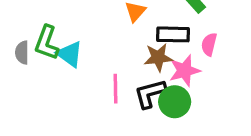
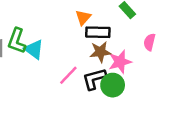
black rectangle: (173, 34) -> (98, 32), moved
pink semicircle: (209, 44) -> (149, 42), moved
pink line: (116, 89) -> (68, 75), turned 45

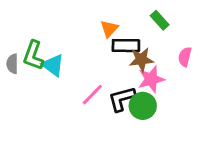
brown star: (100, 52) -> (141, 60), moved

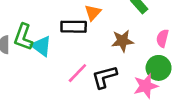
black rectangle: (126, 46) -> (74, 27), moved
pink star: (151, 79) -> (146, 86), moved
green circle: (143, 106) -> (159, 68), moved

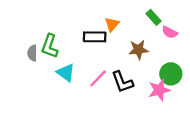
pink semicircle: (162, 38) -> (170, 32), moved, turned -77
cyan triangle: (41, 46) -> (66, 73), moved
black L-shape: (104, 77) -> (122, 82), turned -95

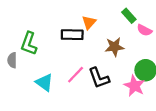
gray semicircle: (32, 53) -> (12, 60), moved
cyan triangle: (66, 73) -> (44, 82), moved
pink star: (159, 90) -> (134, 86), turned -30

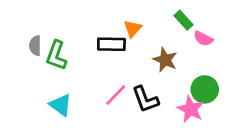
brown star: (114, 47) -> (165, 60), turned 30
gray semicircle: (12, 60) -> (35, 46), moved
cyan triangle: (44, 82) -> (61, 105), moved

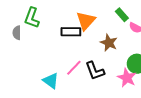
orange triangle: (133, 29) -> (86, 21), size x1.5
green L-shape: (56, 56) -> (32, 18), moved
cyan triangle: (61, 105) -> (51, 81), moved

